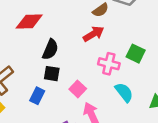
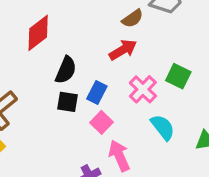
red diamond: (29, 21) -> (38, 33), turned -36
pink cross: (109, 64) -> (143, 89), turned 30
blue rectangle: (37, 96) -> (97, 92), moved

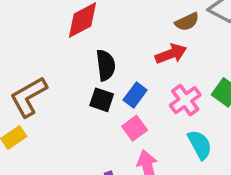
black semicircle: (66, 70) -> (106, 65), turned -40

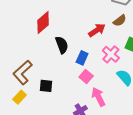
brown semicircle: (187, 22) -> (120, 21), moved
black square: (102, 100) -> (46, 86), moved

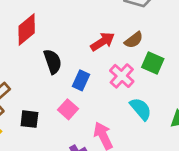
brown semicircle: (120, 21) -> (134, 40), moved
pink square: (86, 76) -> (68, 109), moved

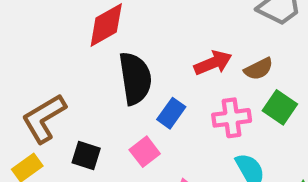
black semicircle: (53, 62) -> (135, 78), size x1.4
pink cross: (122, 76) -> (232, 118), turned 30

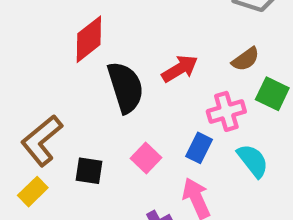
red arrow: (213, 63) -> (180, 69), moved
blue rectangle: (171, 113) -> (199, 148), moved

